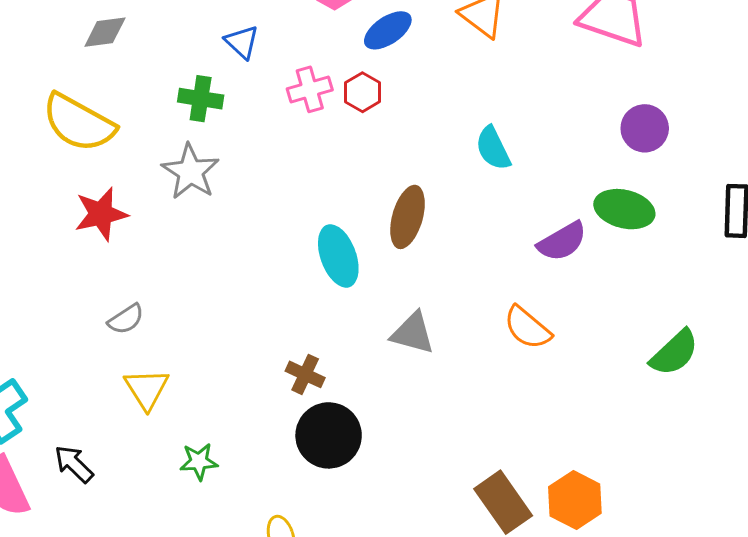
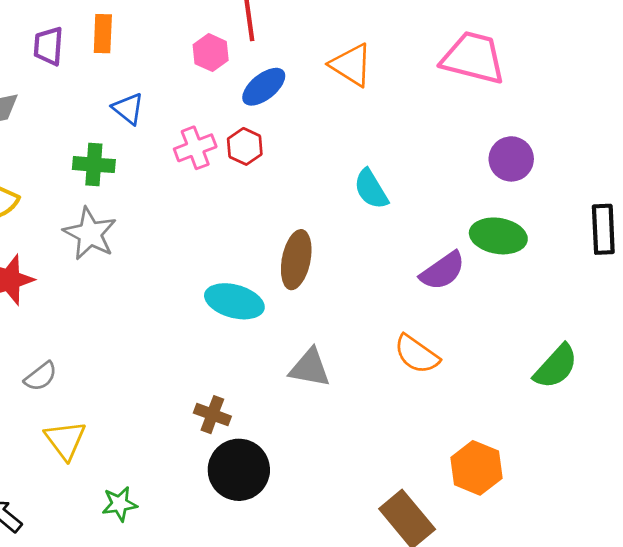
cyan ellipse: (338, 256) -> (234, 301), turned -50
orange hexagon: (575, 500) -> (476, 468), moved

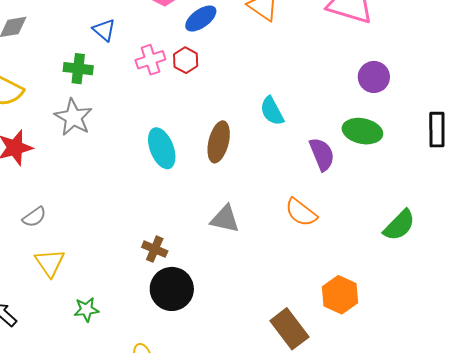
cyan semicircle: (371, 189) -> (272, 111), moved
purple semicircle: (443, 271) -> (322, 154), turned -80
cyan ellipse: (234, 301) -> (162, 148), moved, turned 51

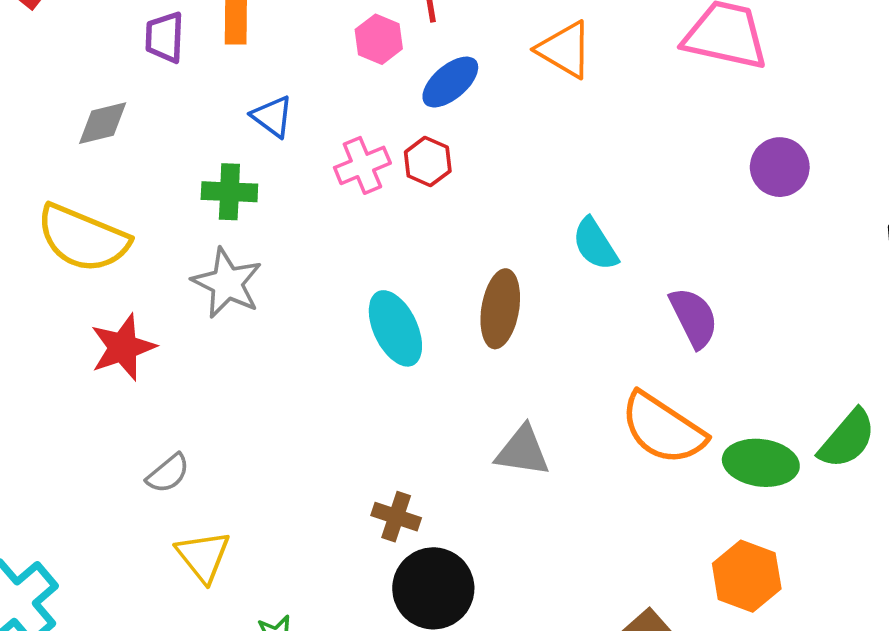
green ellipse: (362, 131) -> (761, 463), moved
orange semicircle: (301, 212) -> (663, 429), size x1.4

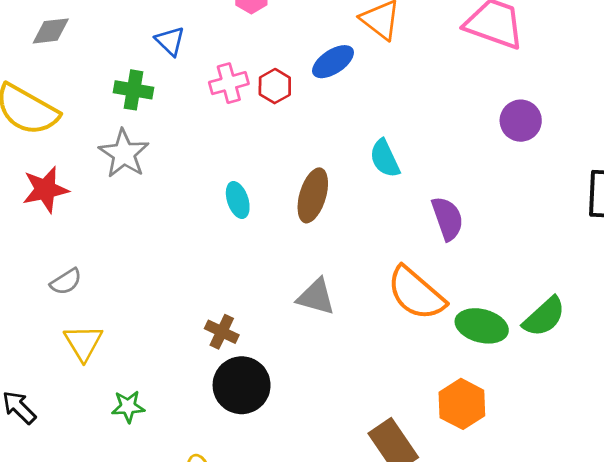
blue ellipse: (450, 82) -> (333, 62), moved
cyan ellipse: (395, 328) -> (238, 200), size x0.7

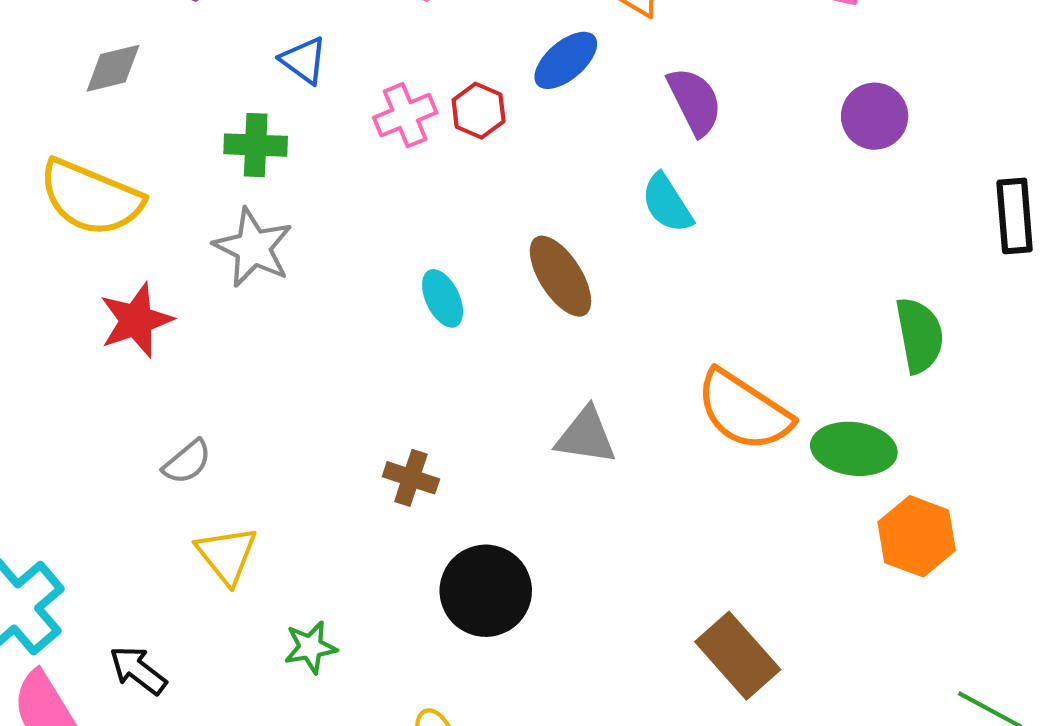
brown ellipse: (313, 195) -> (560, 276), turned -42
purple semicircle: (447, 218) -> (695, 101), moved
green semicircle: (544, 317) -> (919, 335), moved, turned -51
brown cross: (222, 332) -> (411, 478), moved
orange hexagon: (462, 404) -> (917, 536), moved

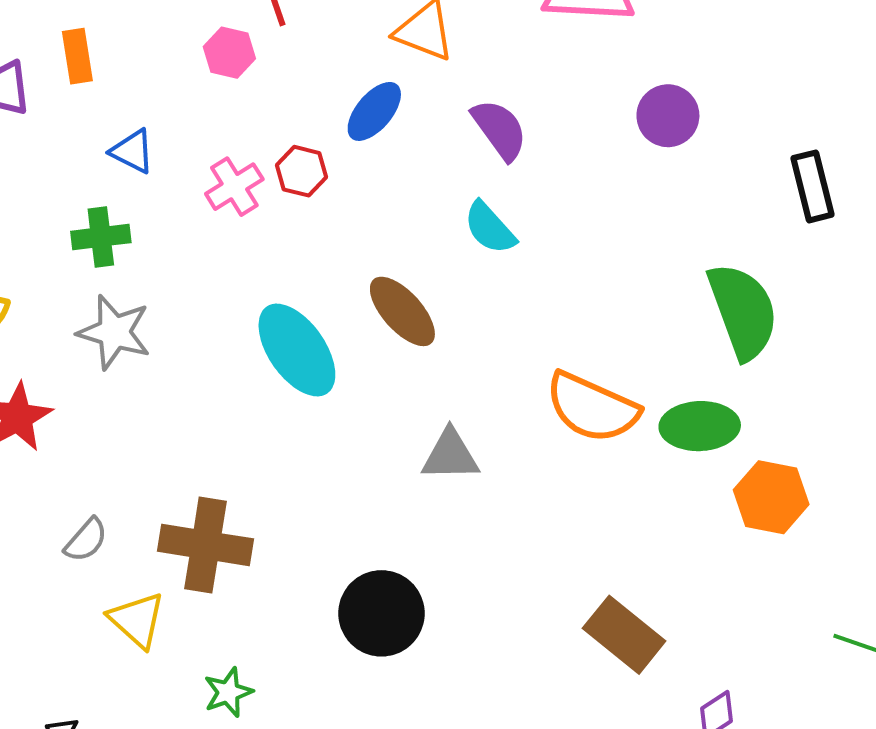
cyan ellipse: (443, 298) -> (297, 350), size x1.8
green semicircle: (919, 335) -> (743, 311), size x1.4
brown cross: (411, 478) -> (206, 545), moved, size x1.8

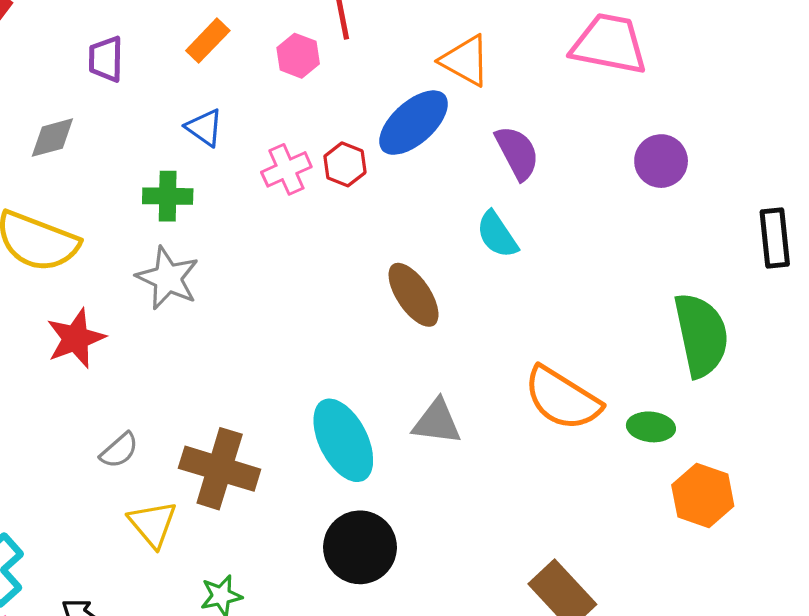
orange rectangle: (77, 56) -> (208, 41), moved, turned 45
blue ellipse: (374, 111) -> (414, 123), size x1.4
cyan ellipse: (297, 350) -> (343, 440), moved
green ellipse: (700, 426) -> (651, 427), size x0.7

